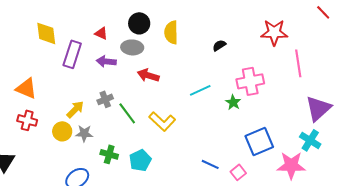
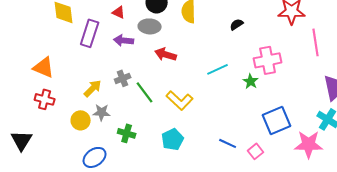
yellow circle: (62, 131) -> (81, 120), moved
cyan pentagon: (140, 160) -> (173, 139), moved

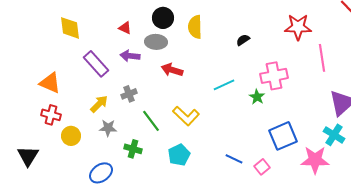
purple rectangle: (90, 33) -> (96, 64), moved, turned -60
green line: (145, 92) -> (151, 121), moved
yellow circle: (81, 120) -> (71, 136), moved

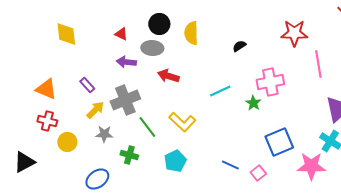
purple rectangle: (96, 64) -> (87, 85), moved, size x0.6
gray cross: (129, 94) -> (125, 100), size x1.8
black triangle: (28, 156) -> (24, 162), turned 30

